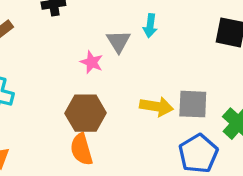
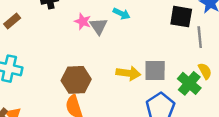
cyan arrow: (150, 26) -> (122, 14), turned -70
pink star: (92, 62) -> (83, 21), moved

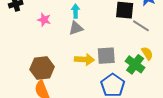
cyan arrow: (122, 14) -> (75, 11), turned -112
gray triangle: (99, 26) -> (76, 28), moved, turned 49
gray line: (200, 37) -> (141, 26), turned -48

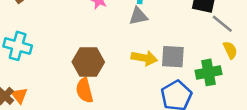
yellow semicircle: (147, 53) -> (230, 50), moved
green cross: (135, 64) -> (209, 72), turned 36

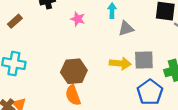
gray triangle: (138, 16) -> (126, 28), moved

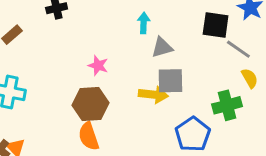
pink star: (78, 19) -> (98, 66), moved
gray square: (144, 60) -> (170, 81), moved

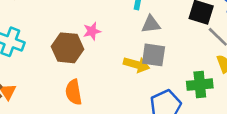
pink star: (98, 66) -> (92, 31), turned 30
brown hexagon: (91, 104) -> (67, 48), moved

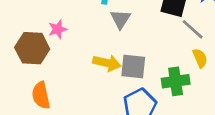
gray triangle: (151, 24) -> (120, 19), turned -48
gray square: (154, 55) -> (133, 67), moved

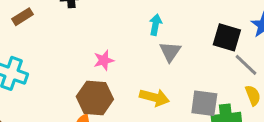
brown hexagon: (32, 48) -> (95, 98), moved
gray square: (133, 67) -> (204, 103), moved

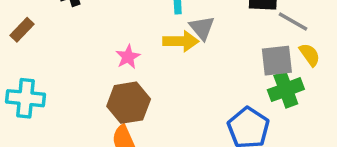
yellow arrow: (154, 97) -> (181, 41), moved
gray square: (204, 103) -> (277, 61), moved

